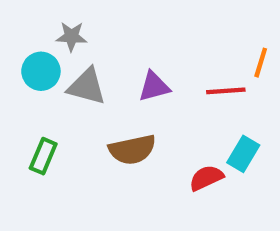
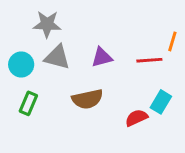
gray star: (71, 36) -> (47, 24), size x1.4
cyan circle: (41, 71) -> (21, 64), moved

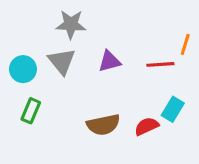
gray star: (47, 24) -> (71, 24), moved
gray triangle: (57, 57) -> (62, 61), turned 36
brown semicircle: (87, 99) -> (103, 125), moved

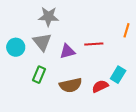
purple triangle: (109, 61) -> (67, 51), moved
red line: (160, 64) -> (94, 44), moved
green rectangle: (31, 111) -> (39, 75), moved

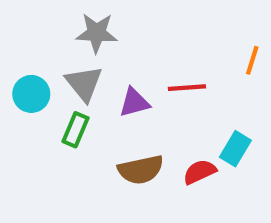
green rectangle: (39, 75) -> (75, 130), moved

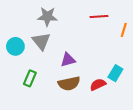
red line: (187, 88) -> (99, 16), moved
purple triangle: (134, 102) -> (68, 60), moved
green rectangle: (75, 130) -> (30, 78), moved

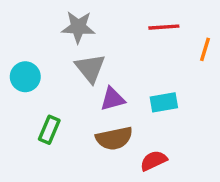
gray triangle: (41, 41) -> (90, 68), moved
cyan rectangle: (115, 73) -> (164, 102), moved, turned 49
red semicircle: (98, 85) -> (154, 161), moved

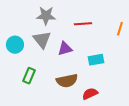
red line: (164, 27) -> (83, 24), moved
gray triangle: (90, 68) -> (42, 40), moved
purple triangle: (113, 99) -> (65, 49), moved

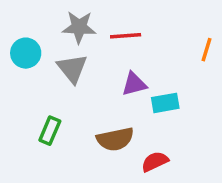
red line: (83, 24) -> (126, 36), moved
cyan circle: (15, 45) -> (26, 53), moved
purple triangle: (65, 49) -> (134, 84), moved

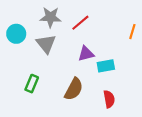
red line: (126, 36) -> (80, 23), turned -36
brown semicircle: (115, 139) -> (74, 89), turned -50
red semicircle: (155, 162) -> (109, 99), moved, turned 105

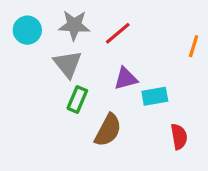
cyan circle: (16, 34) -> (27, 30), moved
green rectangle: (32, 84) -> (77, 99), moved
red semicircle: (109, 99) -> (179, 137), moved

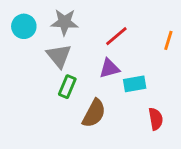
red line: (118, 33) -> (116, 36), moved

